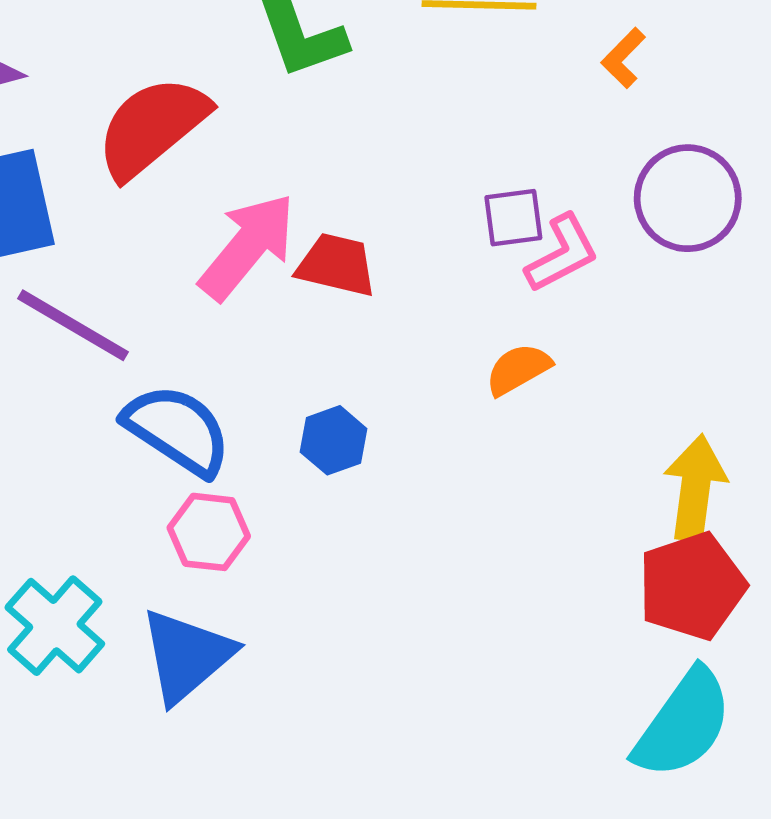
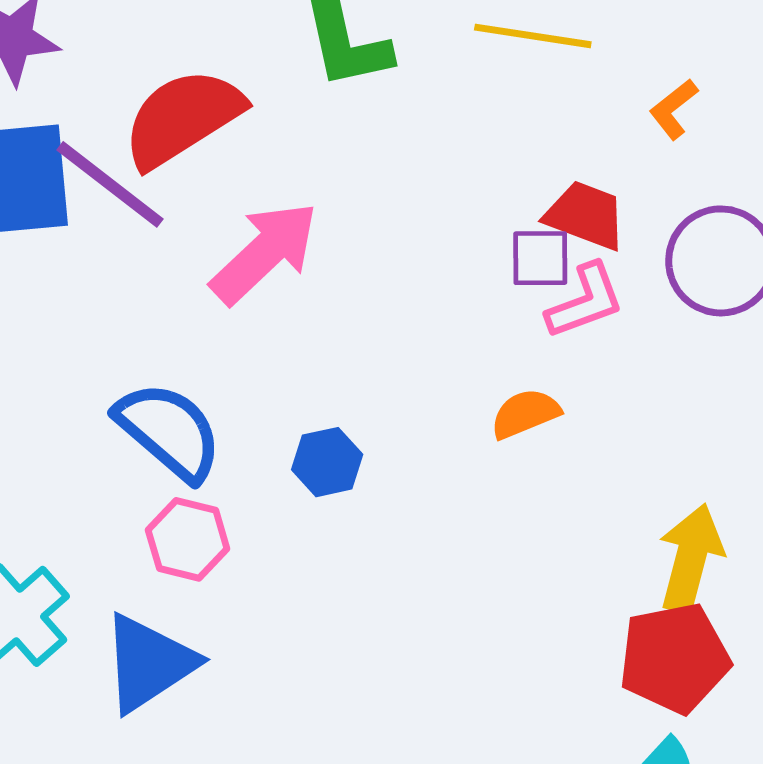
red trapezoid: (337, 265) -> (586, 215), moved
purple line: (73, 325) -> (110, 184), moved

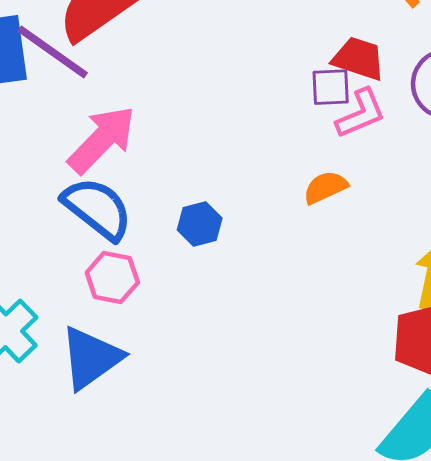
pink arrow: (264, 253) -> (102, 140), moved

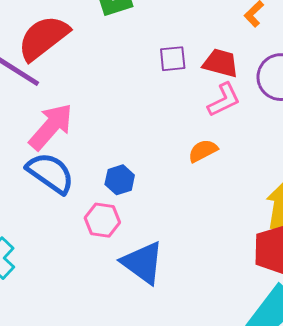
purple square: (331, 87) -> (173, 59), moved
pink hexagon: (112, 277) -> (102, 220), moved
blue triangle: (91, 358) -> (143, 263), moved, turned -45

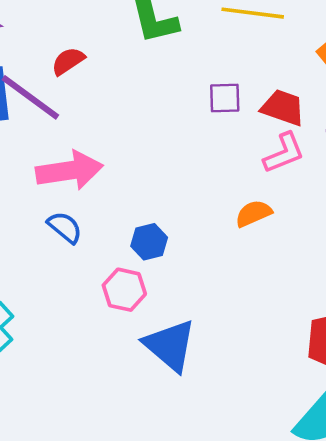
red semicircle: (43, 38) -> (68, 61), size x0.5
pink arrow: (51, 127) -> (69, 171), turned 36
blue semicircle: (50, 173) -> (65, 227), size x0.6

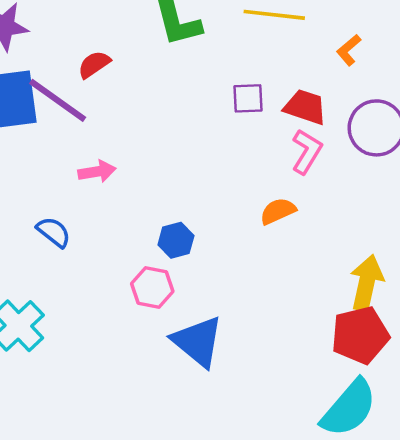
pink L-shape: (284, 153) -> (307, 151), turned -36
pink arrow: (69, 171) -> (97, 172), size x0.6
blue semicircle: (65, 227) -> (54, 232), moved

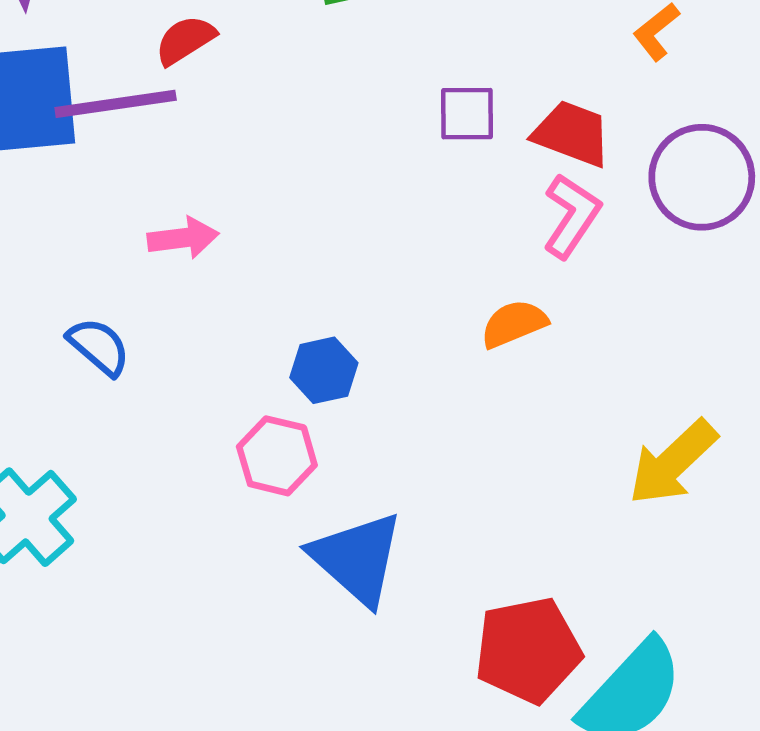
purple line: (58, 100) -> (116, 104), turned -46
yellow arrow: (367, 283) -> (673, 462), turned -148
red pentagon: (360, 335) -> (528, 650), moved

